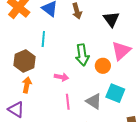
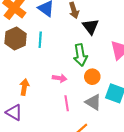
black triangle: (111, 19) -> (90, 27), moved
brown hexagon: (24, 61) -> (16, 38), moved
orange circle: (103, 66) -> (92, 77), moved

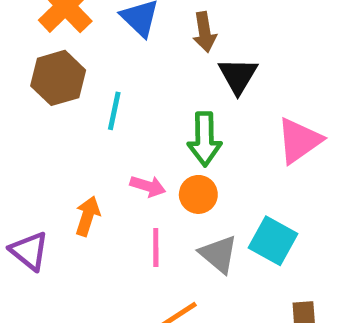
cyan line: (40, 40) -> (114, 111), moved
orange circle: (92, 77) -> (198, 194), moved
orange arrow: (24, 87) -> (88, 216), moved

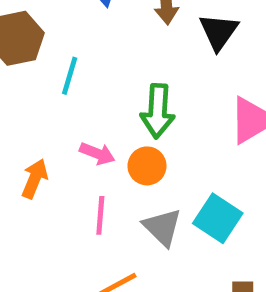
black triangle: (238, 76) -> (219, 32), moved

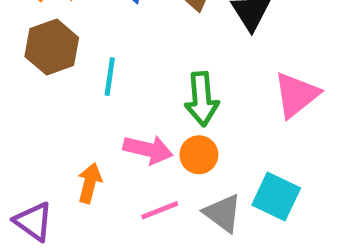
pink arrow: (97, 154) -> (148, 150), size x1.4
pink line: (100, 215) -> (160, 210), turned 72

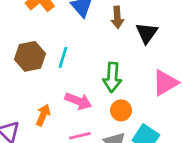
brown hexagon: (52, 47) -> (30, 56), moved
orange circle: (199, 155) -> (121, 110), moved

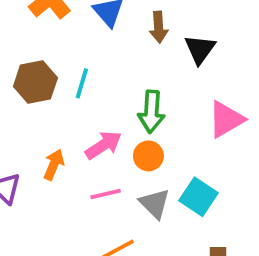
pink arrow: (78, 101) -> (103, 145), turned -55
orange circle: (121, 110) -> (148, 156), moved

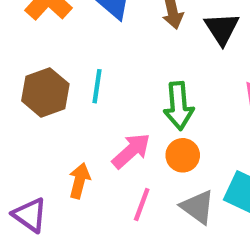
pink line: (106, 194) -> (142, 205), turned -48

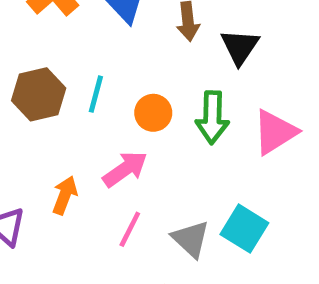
green arrow: (179, 106) -> (212, 117), moved
orange circle: (183, 155) -> (153, 113), moved

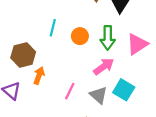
brown hexagon: (39, 94) -> (23, 55), moved
pink arrow: (125, 169) -> (104, 67), moved

